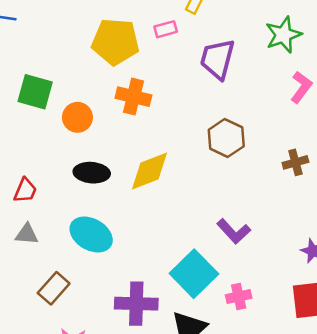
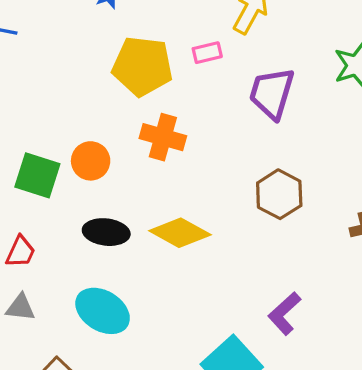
green square: (35, 92) -> (37, 175), moved
yellow diamond: (149, 171) -> (180, 233), turned 48
purple L-shape: (234, 231) -> (284, 313), turned 88

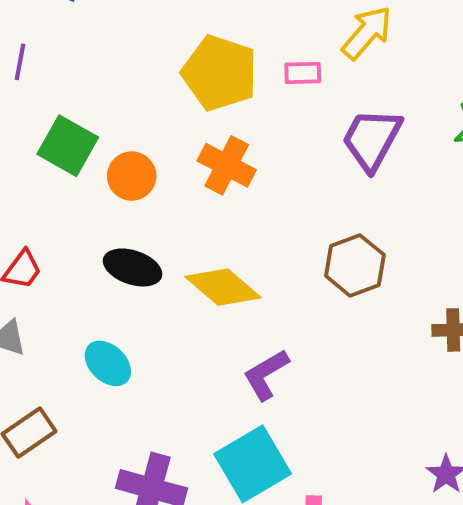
green square: (37, 175) -> (68, 146), moved
cyan ellipse: (103, 311) -> (108, 363), size x0.7
purple L-shape: (284, 313) -> (266, 375), moved

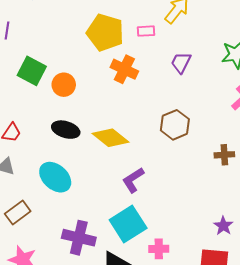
purple trapezoid: (372, 139) -> (181, 62), size x0.7
orange cross: (227, 165) -> (124, 69), moved
cyan ellipse: (108, 363) -> (55, 177), size x1.4

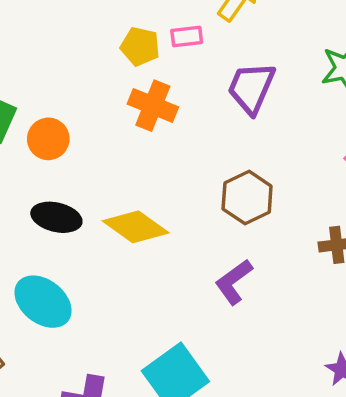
yellow pentagon: (105, 33) -> (140, 46), moved, size x0.6
purple trapezoid: (181, 62) -> (251, 88), size x1.4
purple L-shape: (133, 180) -> (234, 282), moved

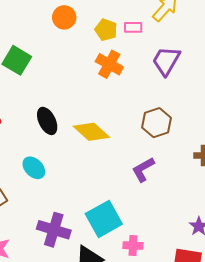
orange circle: (48, 139) -> (64, 17), moved
black ellipse: (56, 217) -> (47, 121), turned 44
cyan ellipse: (43, 302) -> (34, 168), size x0.7

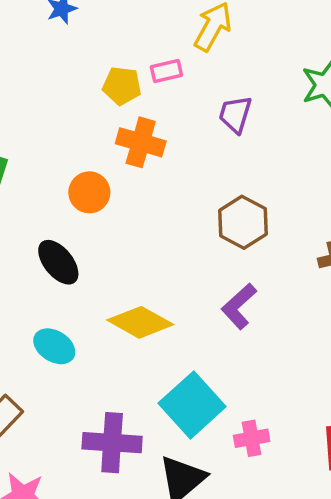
orange circle: (64, 17) -> (89, 192), moved
purple trapezoid: (166, 61) -> (235, 114), size x0.7
yellow diamond: (91, 132) -> (140, 322), moved

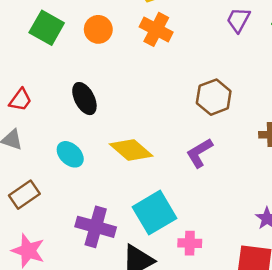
purple trapezoid: (235, 114) -> (238, 20), moved
orange circle: (89, 192) -> (98, 29), moved

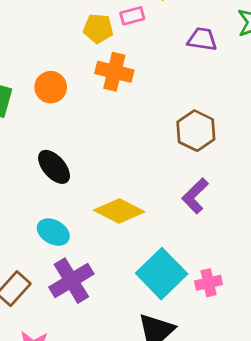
purple trapezoid: (238, 20) -> (202, 39), turned 84
purple cross: (96, 227) -> (71, 281), moved, turned -33
pink cross: (190, 243) -> (209, 283), moved

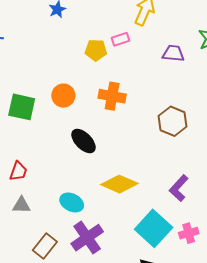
orange cross: (114, 72) -> (112, 96), moved
black ellipse: (54, 167) -> (84, 141), moved
purple L-shape: (195, 196) -> (179, 188), moved

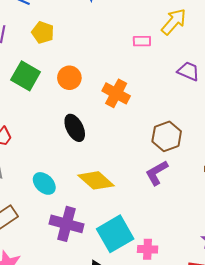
yellow pentagon: (96, 50) -> (43, 32), moved
purple L-shape: (179, 188) -> (157, 173), moved
purple cross: (87, 238) -> (66, 224), moved, turned 32

